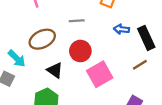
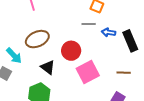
gray line: (77, 21) -> (89, 24), moved
brown line: (140, 65) -> (124, 73), moved, turned 32

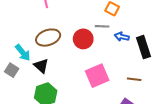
red circle: (71, 51) -> (83, 39), moved
black triangle: (48, 67) -> (41, 66), moved

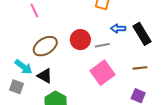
gray line: (102, 26) -> (102, 45), moved

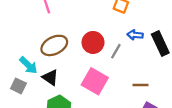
gray line: (102, 45) -> (116, 51), turned -56
brown line: (140, 68) -> (141, 85), moved
pink square: (103, 73) -> (95, 81), moved, turned -30

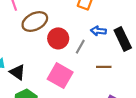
brown ellipse: (54, 45) -> (35, 21), moved
brown line: (141, 85) -> (104, 67), moved

